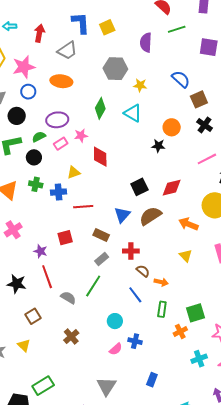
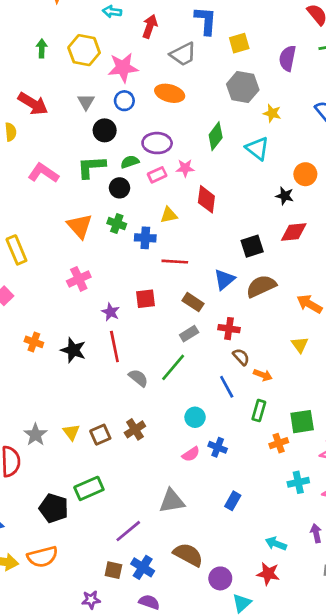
yellow square: (107, 27) -> (239, 43), moved
red diamond: (172, 188) -> (294, 232), moved
brown square: (33, 316) -> (100, 435), moved
gray triangle: (106, 386) -> (172, 501), turned 40

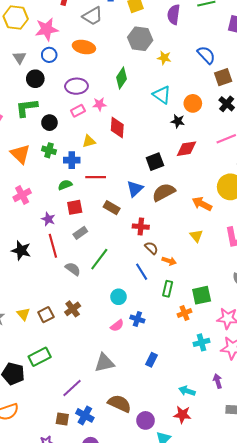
cyan triangle: (257, 148) -> (162, 95), moved
green semicircle: (130, 162) -> (65, 185), moved
gray rectangle: (189, 334) -> (80, 233), moved

